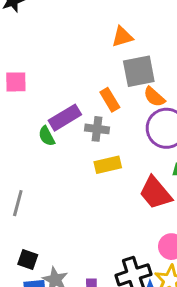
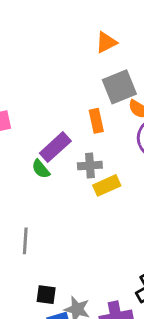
orange triangle: (122, 37) -> (106, 42), moved
orange rectangle: (110, 100) -> (96, 121), turned 30
gray cross: (97, 129) -> (90, 166), moved

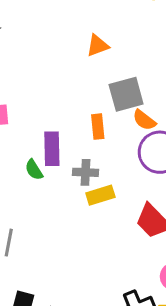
orange triangle: (106, 42) -> (98, 46), moved
purple rectangle: (55, 147) -> (52, 149), turned -56

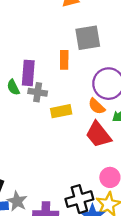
orange semicircle: (144, 120) -> (97, 106), moved
gray cross: (86, 172) -> (38, 92), moved

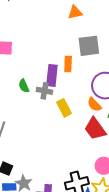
purple rectangle: (28, 73) -> (52, 75), moved
yellow rectangle: (61, 111) -> (64, 108), turned 72

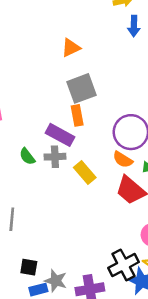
gray square: (89, 46) -> (82, 88), moved
purple rectangle: (52, 75) -> (60, 135), turned -55

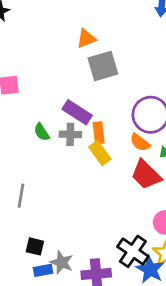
orange triangle: (71, 48) -> (86, 39), moved
orange rectangle: (77, 115) -> (99, 133), moved
black cross: (124, 265) -> (133, 251), turned -32

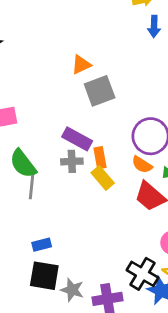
green semicircle: (42, 132) -> (23, 164), moved, size x1.6
gray line: (21, 196) -> (31, 187), moved
black square: (35, 246) -> (44, 276), size x1.6
blue rectangle: (43, 270) -> (42, 245), moved

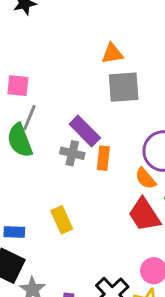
yellow rectangle: (103, 178) -> (62, 220), moved
gray line: (31, 187) -> (29, 118), moved

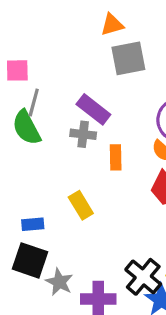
orange rectangle: (103, 158) -> (116, 157), moved

